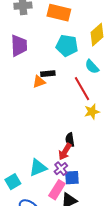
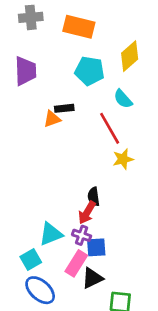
purple cross: (61, 169) -> (82, 235), turned -32
cyan square: (13, 182) -> (31, 259), moved

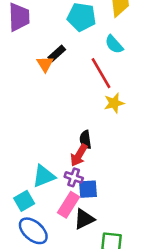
black rectangle: (64, 108) -> (57, 54), turned -36
orange triangle: (52, 119) -> (45, 64), turned -42

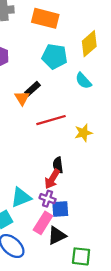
red line: (101, 73) -> (51, 120), moved, turned -76

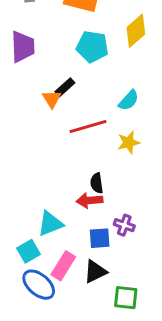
cyan semicircle: (83, 81) -> (129, 100), moved, turned -96
red arrow: (52, 179) -> (89, 200), turned 54
purple cross: (48, 199) -> (124, 225), moved
pink rectangle: (43, 223) -> (63, 266), moved

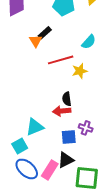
yellow star: (129, 142) -> (80, 71), moved
pink rectangle: (63, 266) -> (50, 170), moved
green square: (126, 298) -> (87, 178), size x1.4

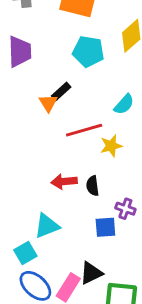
red arrow: (62, 111) -> (64, 182), moved
purple cross: (86, 128) -> (125, 209), moved
blue square: (69, 137) -> (105, 227), moved

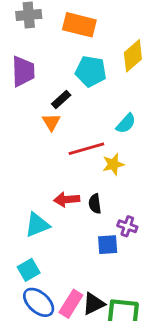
black rectangle: (61, 92) -> (61, 99), moved
cyan triangle: (47, 226) -> (37, 225), moved
black triangle: (91, 273) -> (94, 304), moved

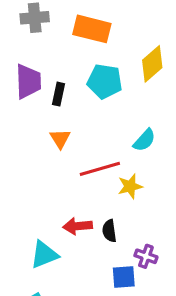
black rectangle: (61, 99) -> (59, 94), moved, turned -36

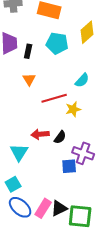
black semicircle: (109, 231) -> (60, 137), turned -136
cyan triangle: (44, 255) -> (19, 152), turned -36
purple cross: (146, 256) -> (83, 153), size x1.5

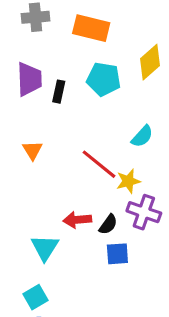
orange triangle: (29, 79) -> (32, 150), moved
red line: (54, 98) -> (99, 164), turned 55
purple cross: (83, 153) -> (144, 212), moved
blue square: (69, 166) -> (117, 254), moved

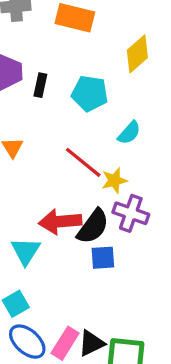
cyan pentagon: (104, 79) -> (90, 93), moved
red arrow: (77, 220) -> (60, 222), size x1.4
black semicircle: (108, 224) -> (93, 226), size x1.6

